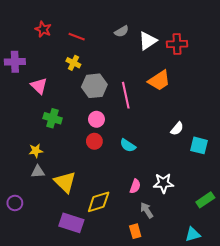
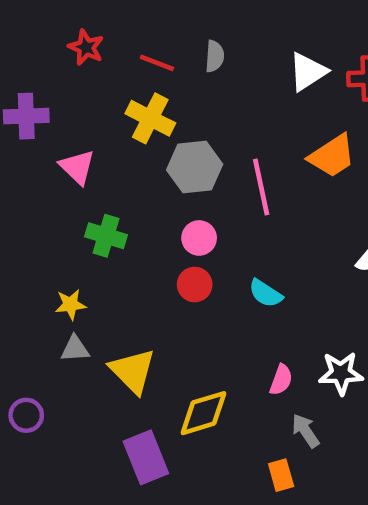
gray semicircle: (122, 31) -> (215, 56), moved, turned -56
yellow cross: (73, 63) -> (150, 118), size x1.5
purple rectangle: (71, 223) -> (146, 457), turned 50

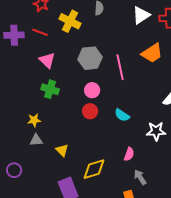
red line: (157, 63) -> (40, 32), moved
yellow cross: (150, 118) -> (70, 21), moved
pink triangle: (77, 167) -> (47, 60), moved
yellow triangle: (133, 371) -> (62, 150), size x0.6
white star: (341, 373) -> (156, 131), moved

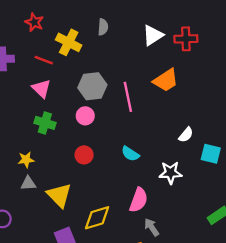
red line: (40, 32) -> (44, 60), moved
pink circle: (92, 90) -> (85, 116), moved
red circle: (90, 111) -> (84, 155), moved
yellow triangle: (62, 150) -> (59, 195), size x1.6
pink semicircle: (129, 154) -> (139, 200), size x1.5

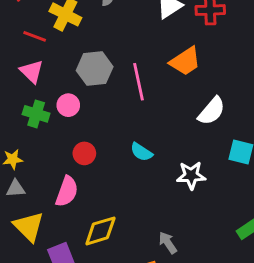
pink circle: (85, 116) -> (68, 105), moved
white semicircle: (186, 135) -> (212, 111), moved, size x1.5
yellow triangle: (59, 195) -> (29, 227), moved
pink semicircle: (139, 200) -> (67, 191), moved

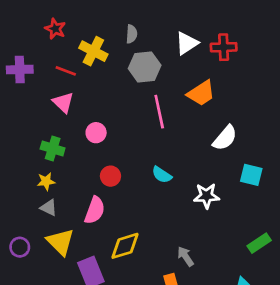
gray hexagon: (95, 69) -> (145, 67), moved
green cross: (36, 114) -> (53, 148), moved
gray triangle: (16, 189) -> (49, 208), turned 30

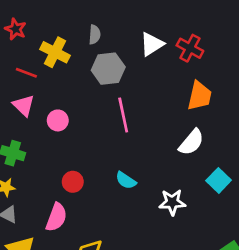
red cross: (224, 47) -> (190, 48), turned 30
orange trapezoid: (201, 93) -> (200, 96), moved, turned -44
pink circle: (96, 133) -> (58, 120), moved
cyan square: (251, 175) -> (219, 180), turned 30

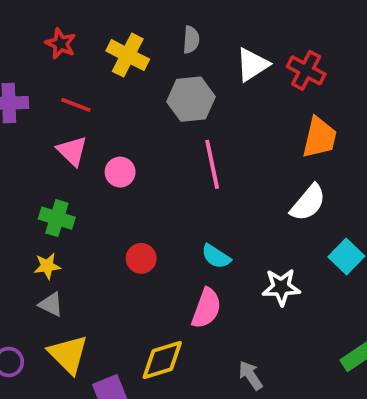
gray semicircle: (95, 35) -> (191, 40), moved
yellow cross: (55, 52) -> (128, 55), moved
pink semicircle: (56, 217) -> (206, 308), moved

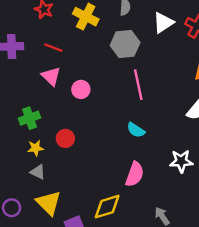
green cross: (57, 218) -> (30, 118), moved, turned -36
cyan semicircle: (216, 256) -> (136, 130), moved
red circle: (141, 258) -> (65, 138), moved

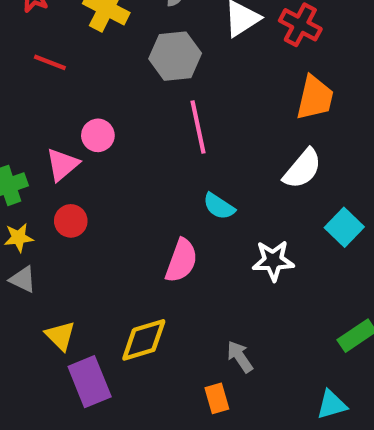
pink triangle: (51, 76) -> (62, 165), moved, turned 36
cyan semicircle: (136, 130) -> (219, 206), moved
pink semicircle: (135, 174) -> (181, 261), moved
yellow triangle: (49, 203) -> (60, 336), moved, size x0.7

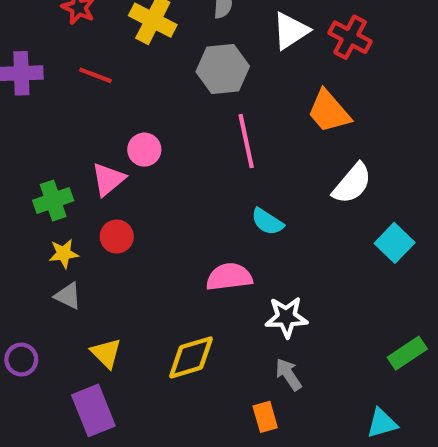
orange trapezoid: (315, 98) -> (329, 111), moved, turned 126
pink semicircle: (181, 261) -> (229, 277), turned -117
white star: (273, 261) -> (286, 317), moved
purple rectangle: (90, 382) -> (93, 410), moved

